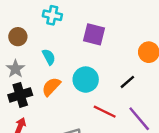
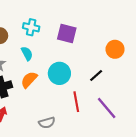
cyan cross: (52, 15) -> (31, 27), moved
red line: (105, 112) -> (76, 102), turned 54

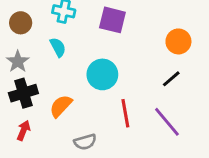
black line: (96, 75) -> (171, 79), moved
orange semicircle: (29, 80) -> (61, 106), moved

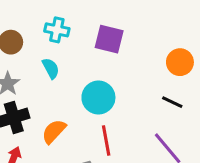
black line: (171, 79) -> (172, 102), turned 66
red line: (125, 113) -> (106, 141), moved

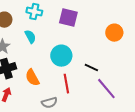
black line: (172, 102) -> (91, 68), moved
orange semicircle: (54, 131) -> (32, 78), turned -72

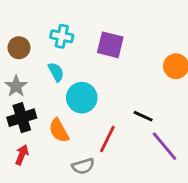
cyan circle: (61, 56) -> (82, 98), moved
red line: (66, 84) -> (107, 139), turned 36

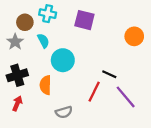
brown circle: (19, 48) -> (25, 22), moved
gray star: (16, 86) -> (15, 42), moved
orange semicircle: (59, 130) -> (45, 85), turned 30
red line: (107, 139) -> (94, 92), moved

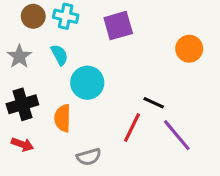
purple square: (84, 20) -> (118, 26), turned -30
brown circle: (25, 22) -> (33, 16), moved
red arrow: (17, 103) -> (22, 144), turned 88

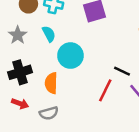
gray semicircle: (89, 157) -> (49, 113), moved

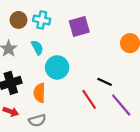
red line: (105, 90) -> (89, 99), turned -60

